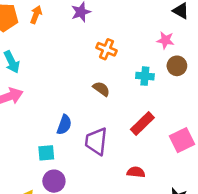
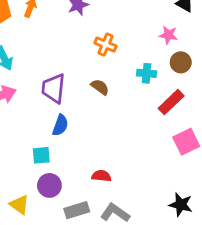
red rectangle: (142, 123) -> (171, 102), moved
purple trapezoid: (96, 141) -> (54, 88), moved
red semicircle: (136, 172) -> (101, 176), moved

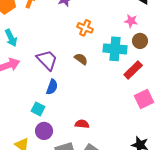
cyan cross: (147, 73) -> (115, 49), size x1.6
purple trapezoid: (54, 88) -> (47, 60), turned 130
cyan square: (41, 155) -> (38, 109), turned 32

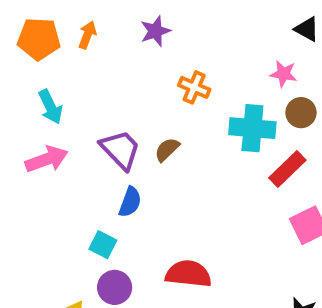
brown semicircle: (81, 59) -> (167, 150), moved, turned -80
red semicircle: (82, 124) -> (188, 274), size x1.6

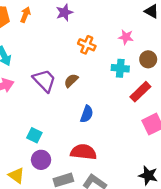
pink star: (284, 74) -> (126, 37), moved
cyan cross: (252, 128) -> (120, 68), size x0.7
blue semicircle: (130, 202) -> (87, 114), moved

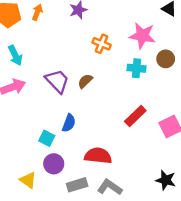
pink star: (126, 37) -> (142, 36), size x1.6
red rectangle: (140, 92) -> (135, 116), moved
blue semicircle: (87, 114) -> (69, 123), moved

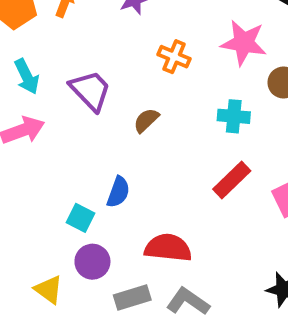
cyan cross: (136, 68) -> (234, 116), moved
purple trapezoid: (57, 81) -> (90, 90), moved

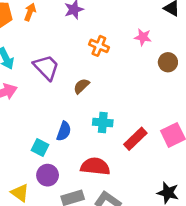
pink star: (244, 43) -> (143, 37), size x0.6
cyan cross: (234, 116) -> (103, 122), moved
red rectangle: (232, 180) -> (135, 139), moved

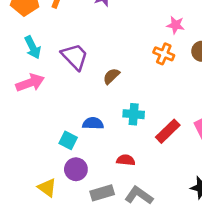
orange cross: (99, 46) -> (164, 54), moved
blue semicircle: (64, 131) -> (93, 123), turned -108
red semicircle: (95, 166) -> (126, 160), size x0.6

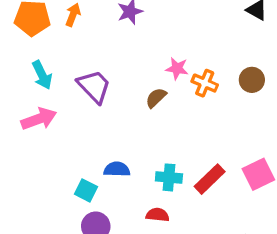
pink star: (176, 25) -> (177, 68), moved
brown semicircle: (111, 76) -> (156, 98), moved
cyan cross: (134, 114) -> (169, 177), moved

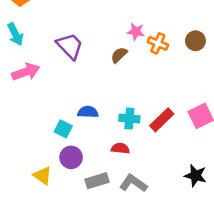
cyan arrow: (42, 75) -> (15, 34), moved

